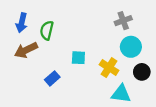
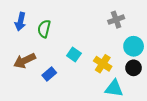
cyan circle: (131, 47) -> (134, 46), moved
brown arrow: (26, 50) -> (25, 61), moved
cyan square: (78, 58) -> (74, 54), turned 32

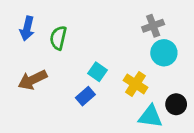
cyan circle: (134, 46) -> (164, 53), moved
black circle: (134, 68) -> (176, 104), moved
blue rectangle: (49, 74) -> (85, 96), moved

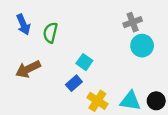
blue arrow: (27, 28) -> (23, 24), turned -36
yellow cross: (135, 84) -> (97, 101), moved
black circle: (176, 104) -> (156, 101), moved

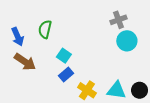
blue arrow: (23, 24) -> (18, 37), moved
cyan square: (84, 62) -> (64, 56), moved
brown arrow: (28, 69) -> (25, 62), turned -120

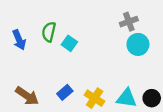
cyan square: (64, 56) -> (69, 43), moved
brown arrow: (25, 62) -> (27, 96), moved
blue rectangle: (66, 74) -> (65, 92), moved

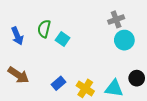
brown arrow: (27, 96) -> (18, 75), moved
black circle: (152, 98) -> (137, 78), moved

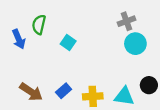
green semicircle: (44, 29) -> (39, 25), moved
brown arrow: (18, 75) -> (31, 92), moved
yellow cross: (85, 88) -> (93, 96), turned -36

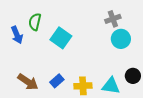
cyan square: (68, 43) -> (61, 38), size x1.5

